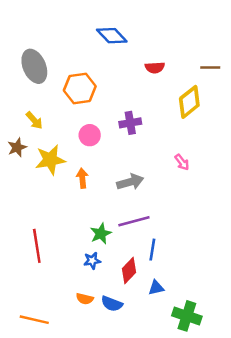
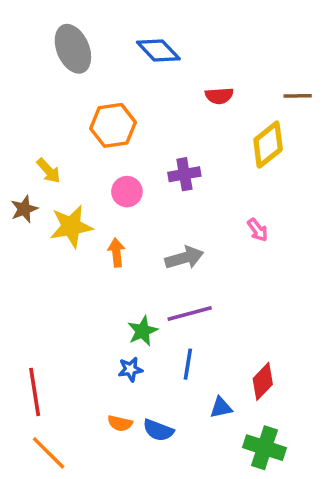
gray ellipse: (34, 66) -> (73, 49), moved
red line: (37, 246) -> (35, 392), moved
blue line: (152, 250) -> (188, 364), moved
red diamond: (129, 270) -> (263, 381), moved
orange line: (34, 320) -> (49, 453), turned 32

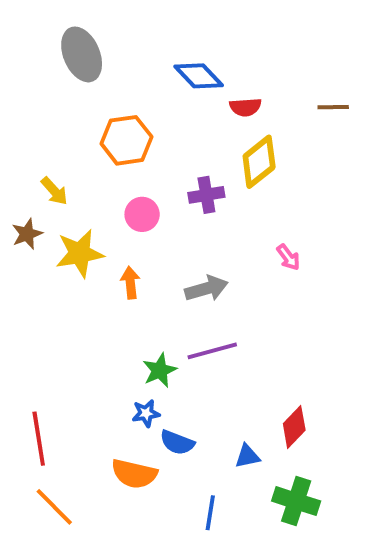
blue diamond: (158, 51) -> (199, 76), moved
yellow diamond: (268, 145) -> (259, 162), moved
blue line: (188, 364) -> (210, 513), moved
orange semicircle: (120, 423) -> (134, 474), size x1.6
blue semicircle: (158, 430) -> (177, 443), moved

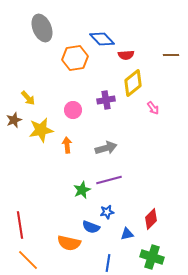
orange hexagon: (126, 140) -> (75, 58), moved
pink arrow: (288, 257) -> (153, 108), moved
blue star: (146, 413) -> (107, 212), moved

